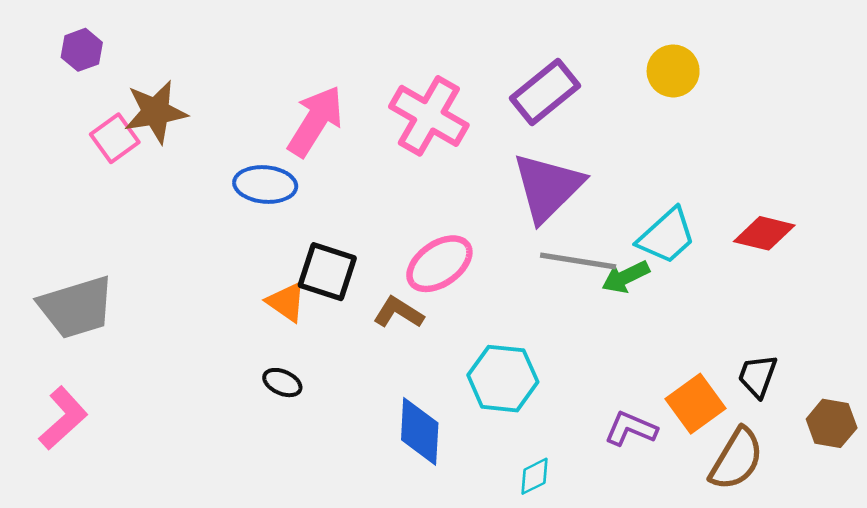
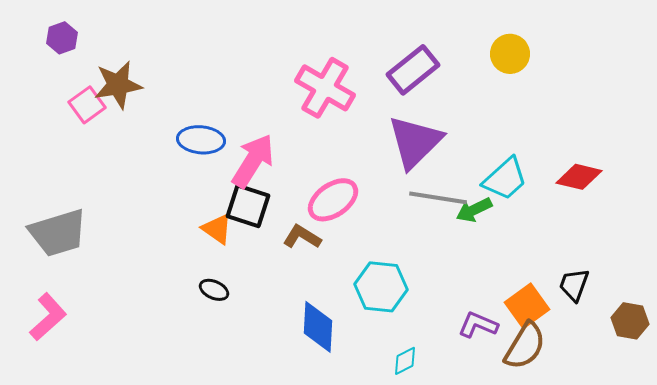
pink arrow: (315, 121) -> (253, 161), moved
brown semicircle: (736, 459) -> (525, 346), moved

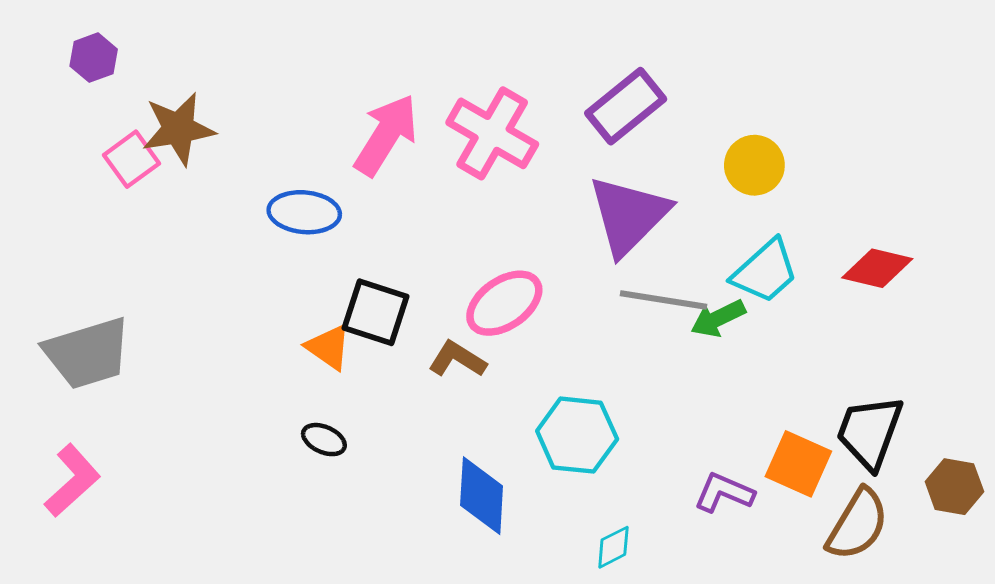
yellow circle: (510, 54) -> (754, 165), moved
pink arrow: (253, 161) -> (386, 135), moved
black trapezoid: (574, 285) -> (870, 432), size x1.5
orange square: (527, 306) -> (798, 464), turned -30
brown semicircle: (525, 346) -> (857, 524), moved

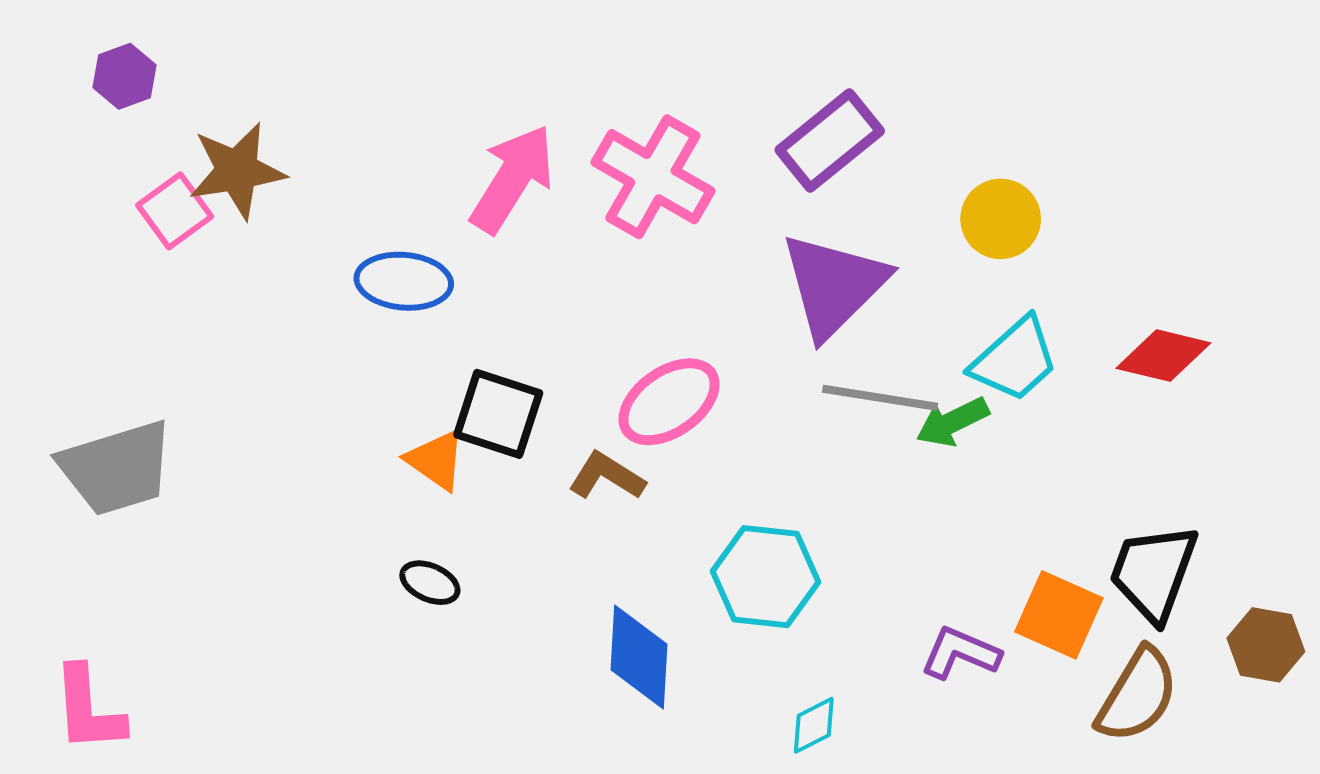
pink L-shape: (72, 480) -> (88, 709), moved, turned 128

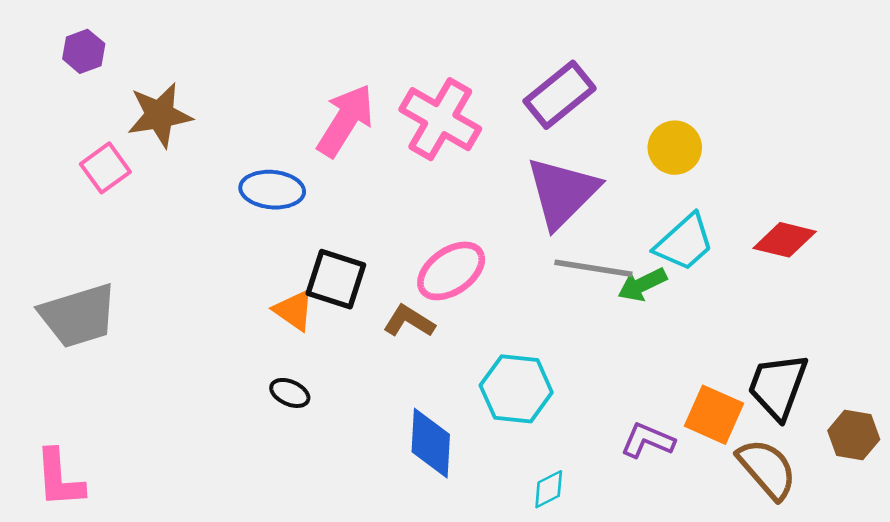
pink square: (175, 211) -> (105, 168), moved
brown semicircle: (1137, 695) -> (767, 469), turned -72

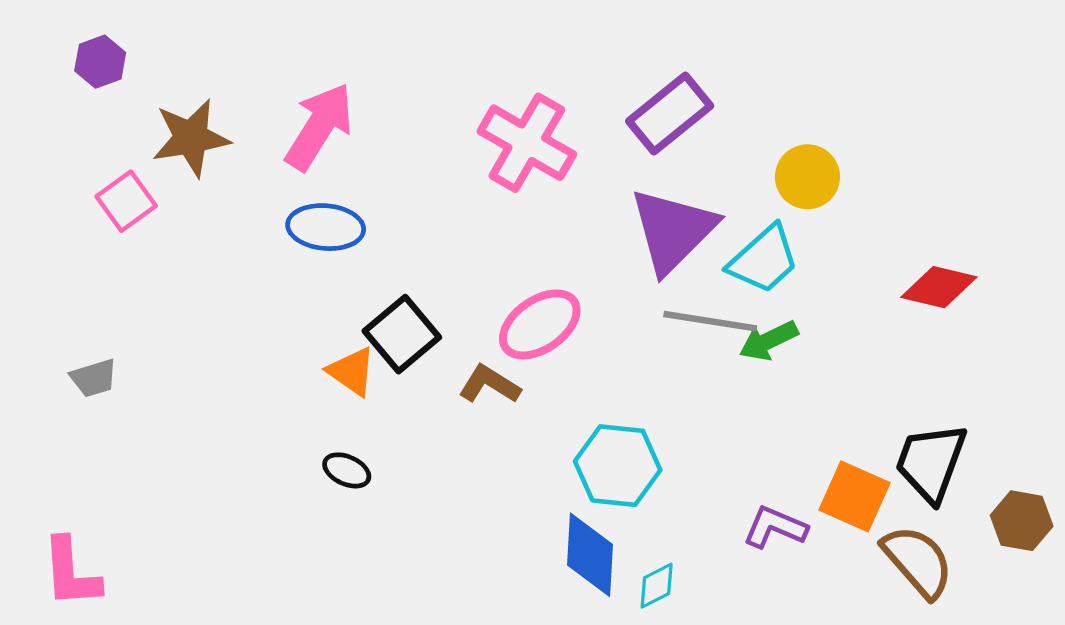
pink arrow: (345, 120) -> (319, 127), moved
cyan trapezoid: (684, 242) -> (764, 260), moved
black square: (336, 279) -> (402, 334), turned 32
gray trapezoid: (78, 316) -> (94, 378), size x0.5
blue diamond: (431, 443) -> (590, 555), moved

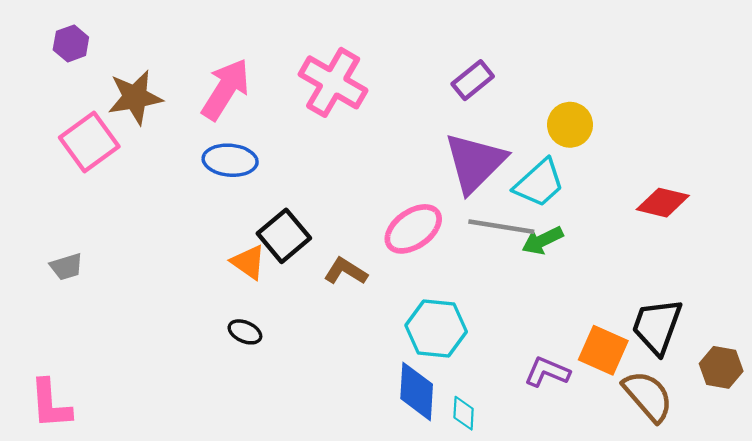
purple rectangle: (670, 114) -> (473, 80), size x0.7
pink cross: (527, 143) -> (333, 82), moved
pink square: (126, 201) -> (89, 142), size x1.4
pink ellipse: (540, 324) -> (413, 229), moved
cyan diamond: (657, 586) -> (464, 413), turned -60

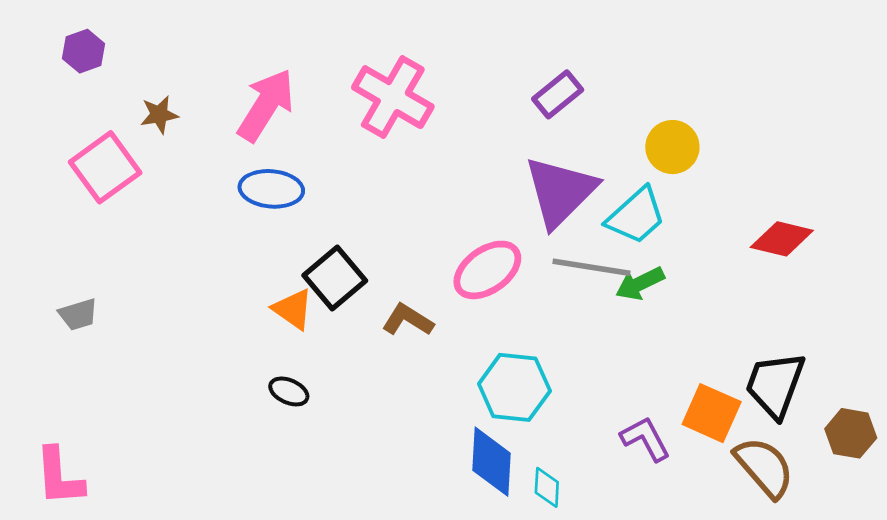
brown star: (135, 97) -> (159, 115), size x0.6
purple L-shape: (547, 372) -> (645, 439), turned 39

